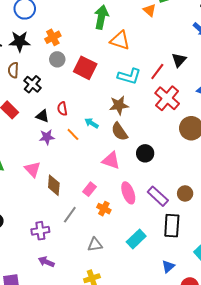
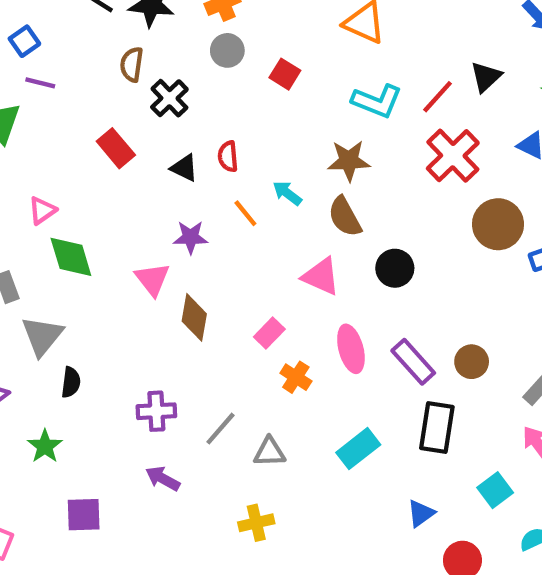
red square: (85, 68) -> (285, 74), size x0.6
purple star: (47, 137) -> (191, 237), moved
gray line: (70, 215) -> (221, 429), moved

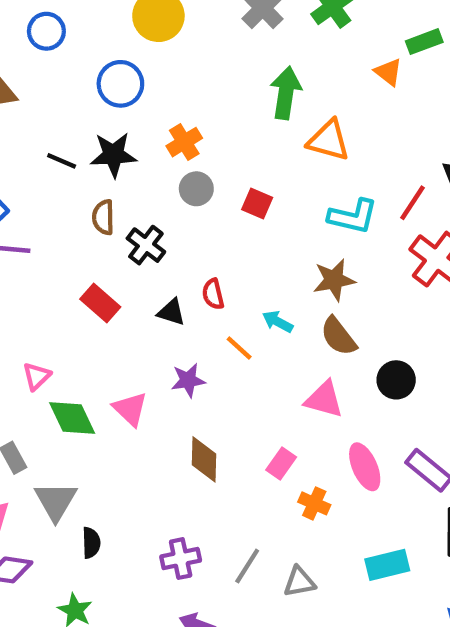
pink triangle: (152, 279) -> (130, 409), moved
cyan rectangle: (358, 449) -> (387, 565), turned 33

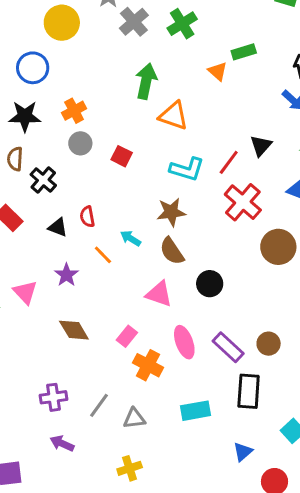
purple star: (188, 380) -> (66, 275), turned -30
brown diamond: (204, 459) -> (74, 330), turned -36
orange cross: (314, 503) -> (148, 365), size x1.4

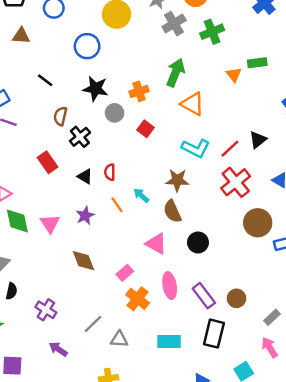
orange cross: (74, 111) -> (139, 91), moved
black star: (25, 116) -> (95, 89), moved
purple cross: (54, 397) -> (46, 310), moved, turned 30

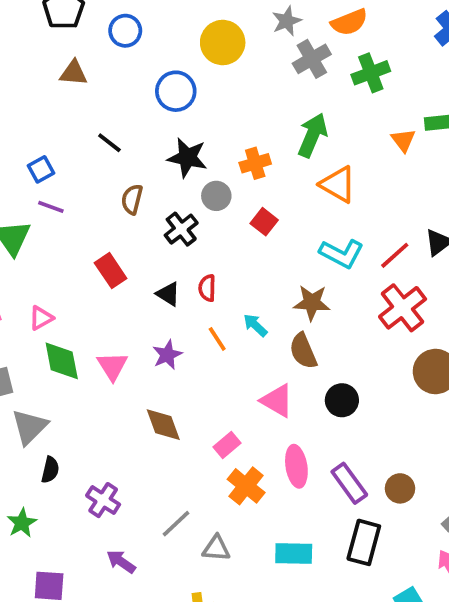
black cross: (80, 137) -> (181, 229), moved

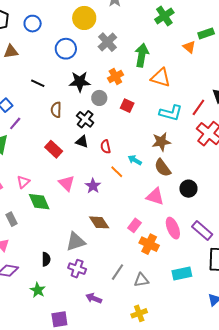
gray cross: (312, 59) -> (107, 42), moved
purple line: (51, 207) -> (15, 123), turned -56
black triangle: (168, 294) -> (82, 142), moved
pink triangle: (112, 366) -> (67, 183), moved
gray triangle: (30, 427) -> (76, 242), moved, turned 40

